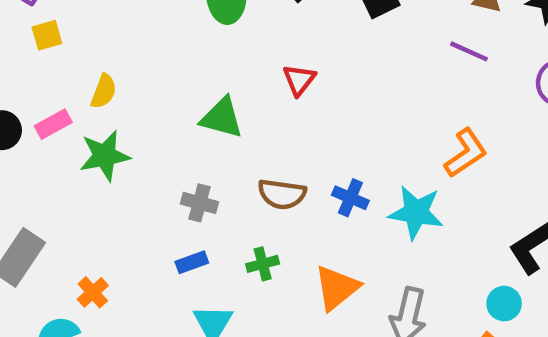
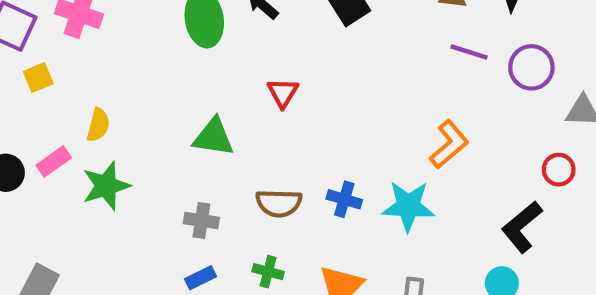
purple line: (469, 51) -> (469, 52), moved
green cross: (263, 264) -> (268, 272), turned 36

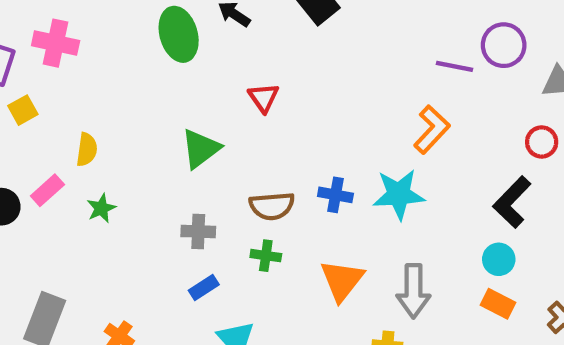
purple line: (469, 52) -> (455, 66), moved
green triangle: (213, 137) -> (201, 149), turned -39
green star: (106, 186) -> (101, 208), size x0.6
green cross: (268, 272) -> (266, 256), moved

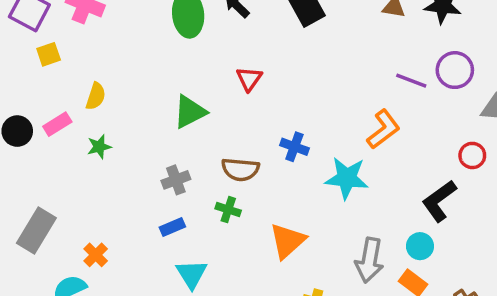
blue cross: (335, 195) -> (294, 147), moved
gray cross: (198, 231) -> (176, 180), turned -32
gray arrow: (413, 291) -> (369, 260), moved

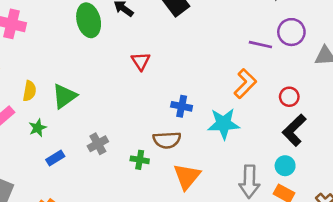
green triangle: (190, 112) -> (64, 96), moved
red circle: (472, 155) -> (289, 97), moved
brown semicircle: (240, 169) -> (167, 140), moved
blue rectangle: (172, 227) -> (55, 158), moved

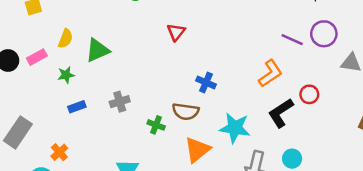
cyan star: (224, 124) -> (235, 128), moved
black L-shape: (294, 130) -> (281, 113), moved

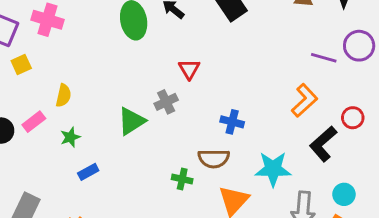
green triangle: (97, 50) -> (131, 121), moved
gray cross: (120, 102) -> (166, 102), moved

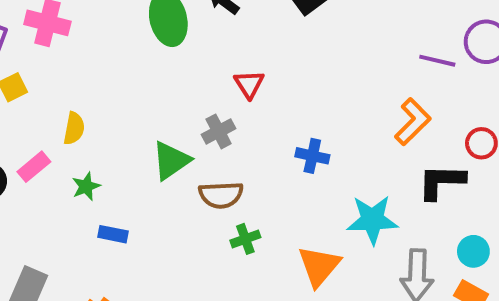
black L-shape: (323, 144) -> (441, 182), turned 45
brown semicircle: (214, 159) -> (221, 195), moved
blue rectangle: (88, 172) -> (113, 234), turned 42
green cross: (182, 179) -> (245, 239), turned -30

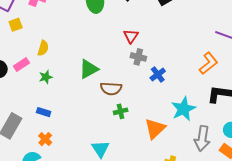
gray cross: (219, 131) -> (138, 57), moved, turned 35
blue cross: (312, 156) -> (158, 74), turned 35
cyan star: (372, 220) -> (184, 109), turned -30
blue rectangle: (113, 234) -> (44, 112), moved

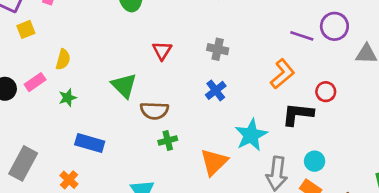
red triangle: (131, 36) -> (162, 51), moved
gray cross: (138, 57) -> (218, 49), moved
green triangle: (89, 69) -> (124, 86), turned -45
blue rectangle: (44, 112) -> (90, 143), moved, size x1.5

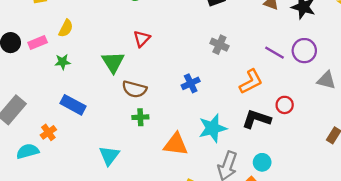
gray cross: (218, 49) -> (219, 45), moved
red triangle: (162, 51) -> (142, 39), moved
orange triangle: (214, 162) -> (176, 144), turned 40

